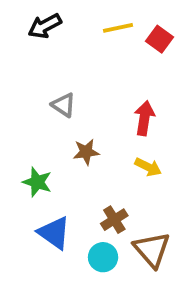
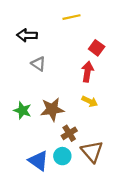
black arrow: (45, 26) -> (27, 35), moved, turned 30
red square: (159, 39) -> (97, 48), moved
brown star: (86, 152) -> (52, 109), moved, size x1.5
blue triangle: (54, 233) -> (38, 161), moved

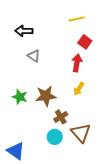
yellow line: (71, 17) -> (77, 19), moved
yellow arrow: (90, 101) -> (79, 89), turned 96
blue triangle: (38, 161) -> (16, 151), moved

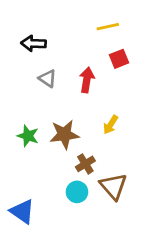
red square: (85, 42) -> (119, 59), turned 32
red arrow: (77, 63) -> (87, 80), moved

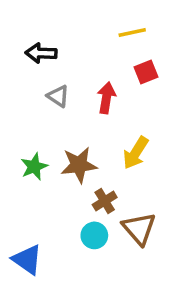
yellow arrow: (111, 125) -> (136, 153), size x1.4
green star: (28, 136) -> (34, 167), turned 30

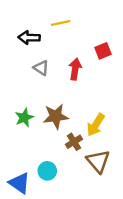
yellow line: (132, 32) -> (61, 23), moved
yellow arrow: (136, 153) -> (96, 125), moved
cyan circle: (94, 235) -> (47, 171), moved

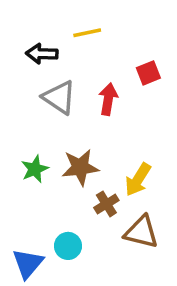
gray triangle: (41, 68) -> (59, 97), size x1.5
brown triangle: (98, 161) -> (141, 232), turned -35
blue triangle: (19, 183) -> (28, 263), turned 35

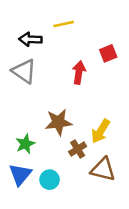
gray triangle: (59, 97) -> (24, 71), moved
green star: (35, 169) -> (25, 144), moved
blue triangle: (28, 263) -> (20, 175), moved

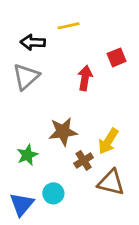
gray triangle: (24, 71) -> (26, 77), turned 44
blue triangle: (20, 175) -> (22, 204), moved

